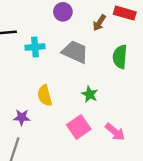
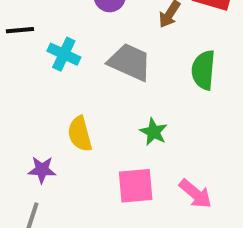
cyan cross: (35, 47) -> (64, 54), turned 30
pink square: (79, 127) -> (136, 186), turned 30

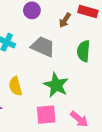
green star: (154, 132) -> (56, 85), size x1.6

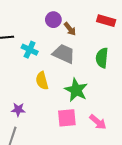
brown arrow: (65, 20) -> (70, 29), moved, turned -72
yellow semicircle: (15, 86) -> (42, 81), moved

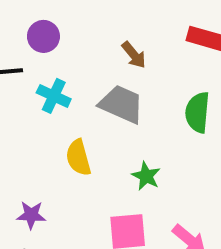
purple circle: (53, 20) -> (43, 36), moved
green star: (76, 90) -> (146, 176), size x0.6

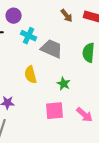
brown arrow: (134, 55) -> (67, 16), moved
cyan cross: (54, 96) -> (29, 36), moved

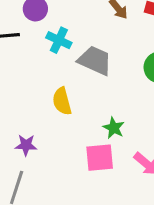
green star: (64, 84) -> (114, 128), moved

